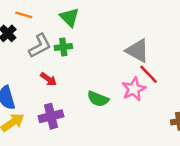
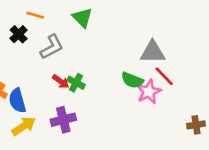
green cross: (63, 47) -> (76, 83), moved, turned 35
gray triangle: (137, 51) -> (153, 52), turned -30
green semicircle: (98, 99) -> (132, 80), moved

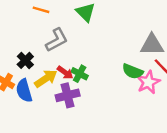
black cross: (19, 34) -> (25, 60), moved
purple cross: (63, 120) -> (68, 95), moved
yellow arrow: (24, 126) -> (46, 79), moved

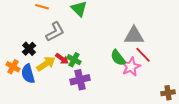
green semicircle: (133, 71) -> (118, 58), turned 30
purple cross: (68, 95) -> (80, 80), moved

